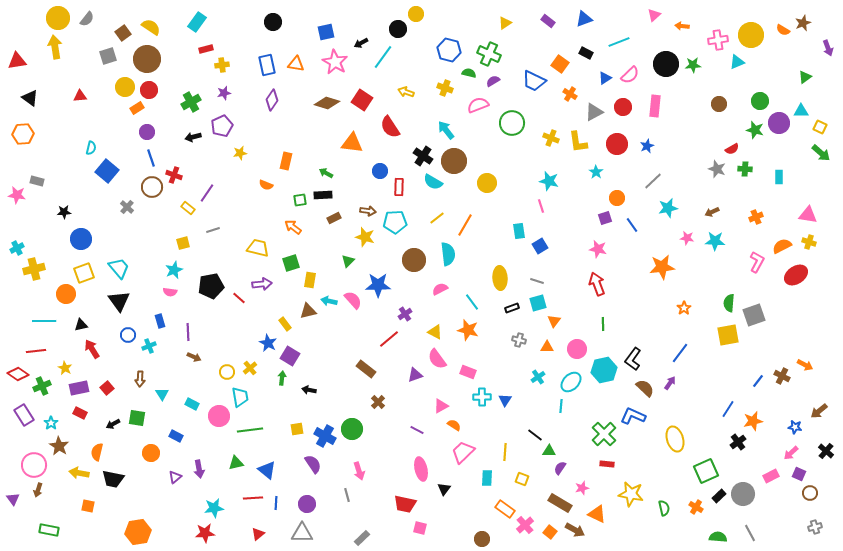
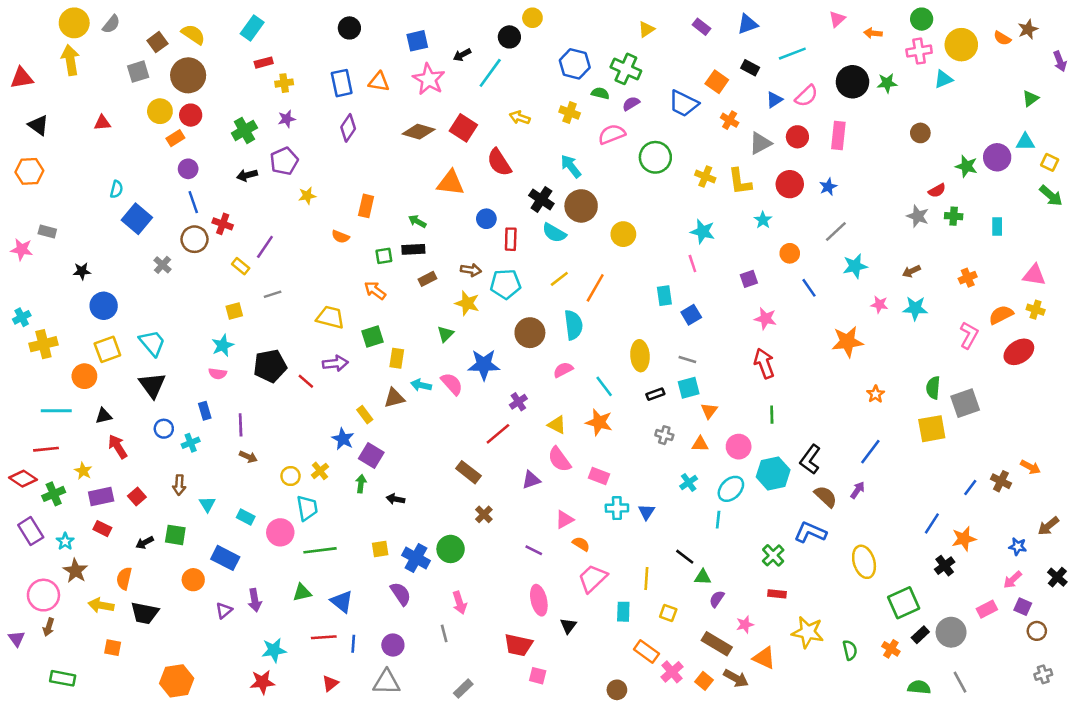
green circle: (760, 101) -> (922, 19), moved
purple square: (605, 218) -> (749, 279), moved
green cross: (604, 434) -> (773, 555), size x0.7
blue rectangle: (176, 436) -> (225, 558), size x1.5

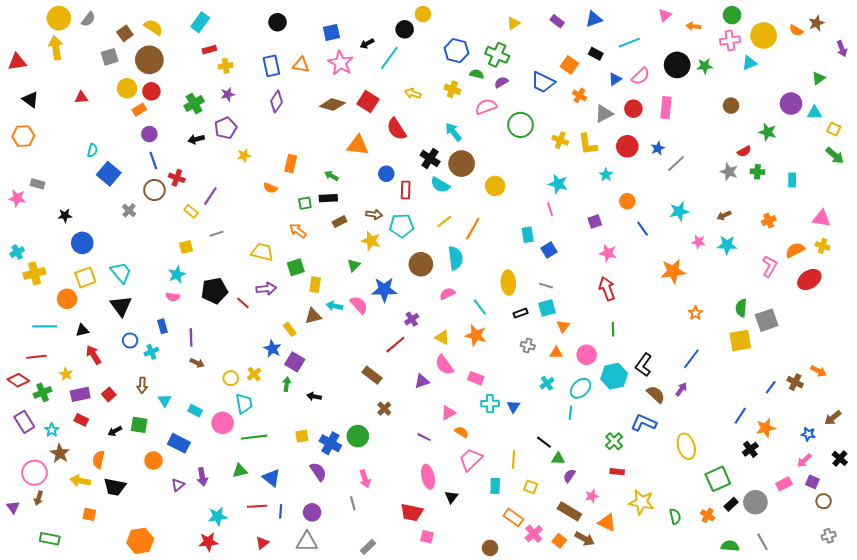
purple circle: (997, 157) -> (791, 104), moved
gray line: (836, 232) -> (676, 164), moved

